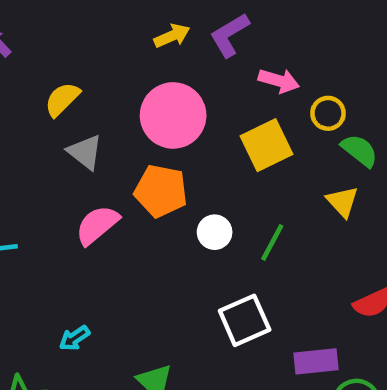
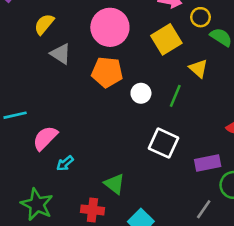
yellow triangle: (343, 202) -> (198, 68), moved
pink semicircle: (97, 225) -> (45, 138), moved
white square: (245, 320) -> (164, 143), turned -36

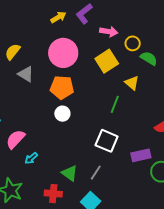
white circle: (141, 93) -> (62, 114), moved
gray line: (204, 209) -> (96, 173), moved

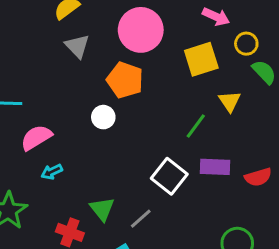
white circle: (62, 114) -> (103, 117), moved
purple rectangle: (141, 155) -> (215, 167), moved

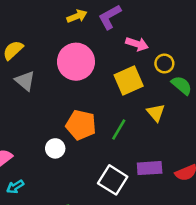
orange pentagon: (125, 80) -> (81, 125), moved
white circle: (103, 117) -> (55, 148), moved
green line: (196, 126) -> (119, 130), moved

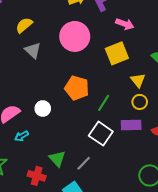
yellow circle: (164, 64) -> (140, 102), moved
green line: (119, 130) -> (104, 103), moved
white circle: (55, 148) -> (43, 109), moved

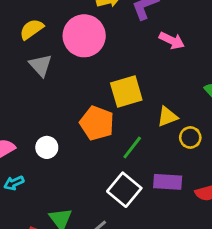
pink circle: (75, 36) -> (84, 36), moved
yellow square: (117, 53) -> (126, 91), moved
yellow triangle: (138, 80) -> (167, 117), moved, turned 42
yellow circle: (140, 102) -> (190, 137), moved

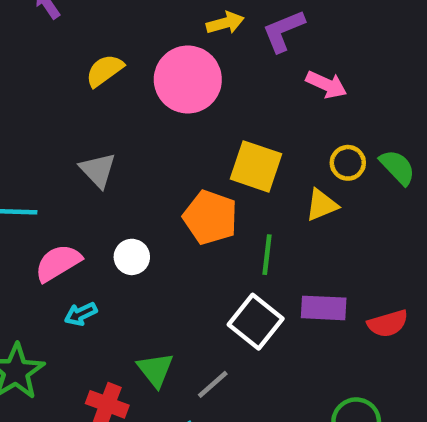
gray triangle: (41, 65) -> (98, 170), moved
yellow square: (126, 91) -> (256, 166), turned 36
yellow circle: (190, 137) -> (348, 163), moved
green line: (132, 147) -> (267, 255), turned -30

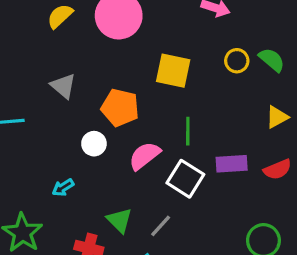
yellow triangle: (322, 205) -> (277, 117), moved
orange pentagon: (210, 217) -> (120, 108), moved
pink semicircle: (58, 263) -> (145, 156), moved

